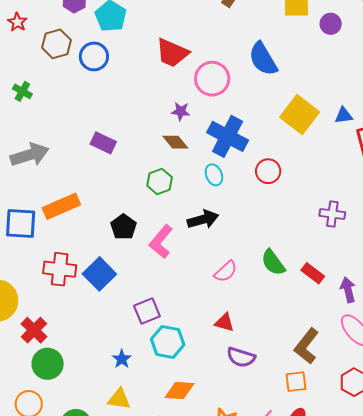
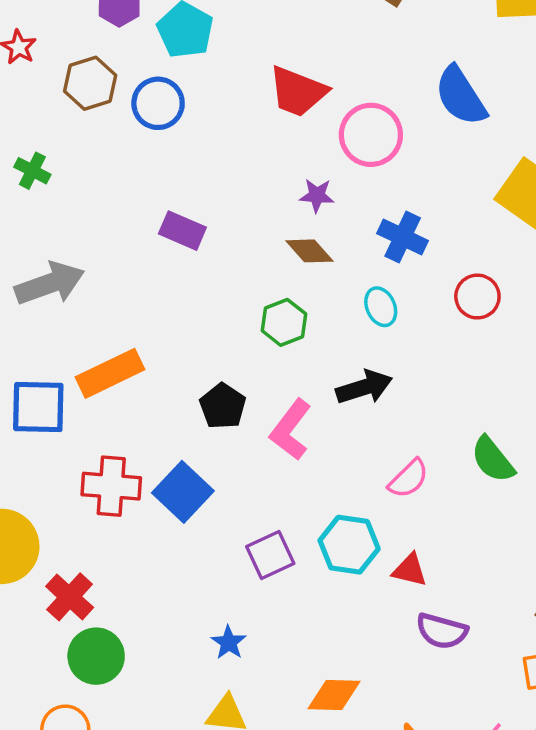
blue cross: (228, 136) -> (403, 237), size x0.7
purple rectangle: (103, 143) -> (182, 231), moved
cyan hexagon: (168, 342) -> (349, 545), moved

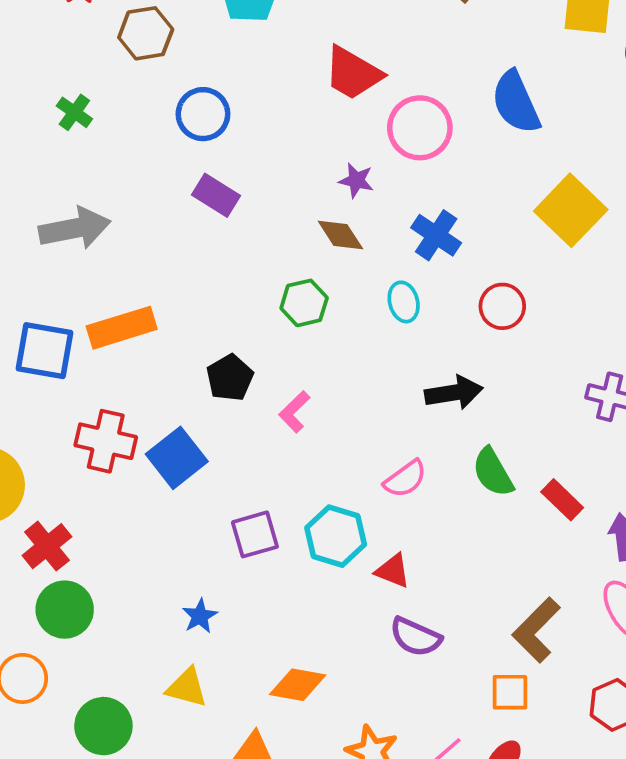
blue circle: (158, 103) -> (203, 114), moved
black arrow: (364, 387) -> (454, 393), moved
pink L-shape: (291, 430) -> (294, 412), size x0.7

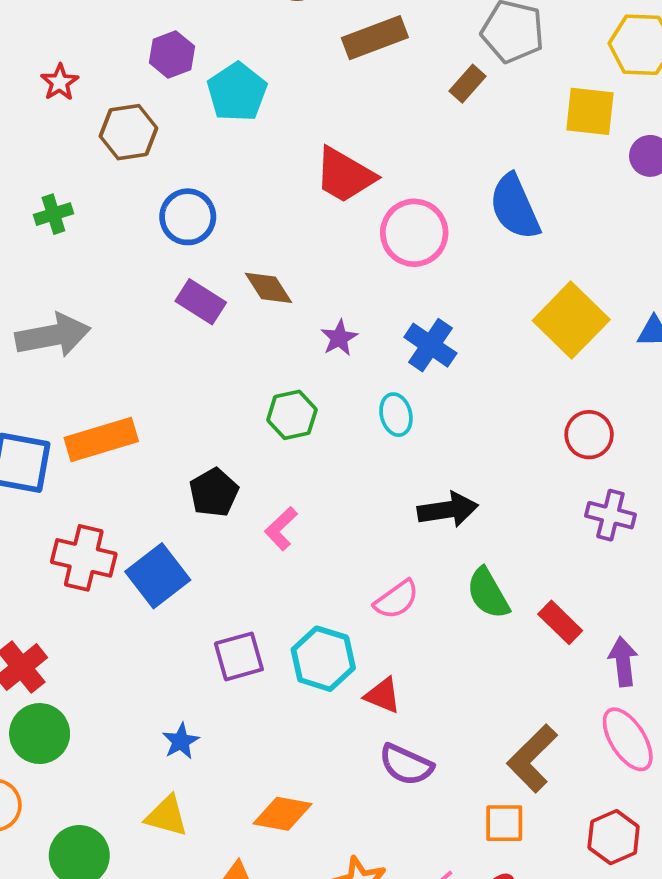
green cross: (74, 112) -> (53, 214), turned 36
purple star: (356, 180) -> (339, 338), moved, turned 30
brown diamond: (340, 235) -> (268, 288), moved
red circle: (502, 306) -> (589, 435), moved

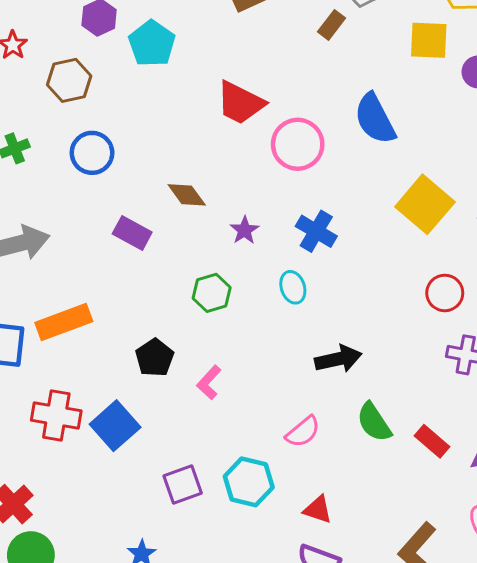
blue circle: (188, 217) -> (92, 153), moved
purple rectangle: (201, 302) -> (132, 233), moved
red triangle: (383, 695) -> (318, 509), moved

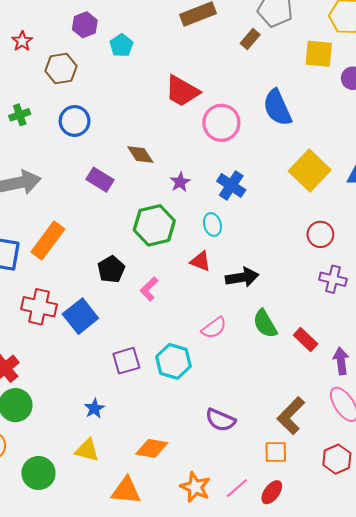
cyan pentagon: (152, 44) -> (121, 45), size x0.7
green hexagon: (212, 293) -> (154, 225), size x1.5
orange rectangle: (64, 322) -> (48, 240), turned -36
red triangle: (318, 509) -> (200, 261), moved

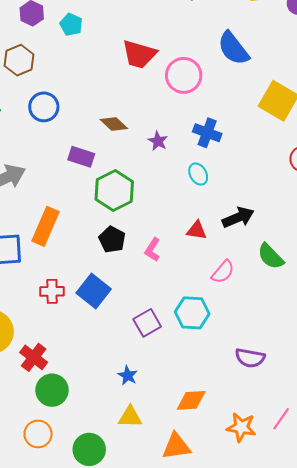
green hexagon: (154, 225) -> (114, 190), moved
red triangle: (200, 261) -> (197, 230), moved
red cross: (39, 307) -> (52, 291), size x0.7

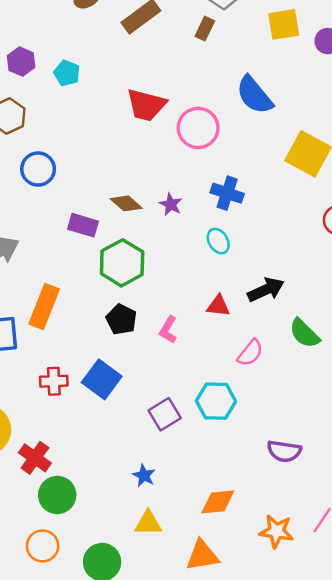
brown diamond: (114, 124) -> (126, 203), moved

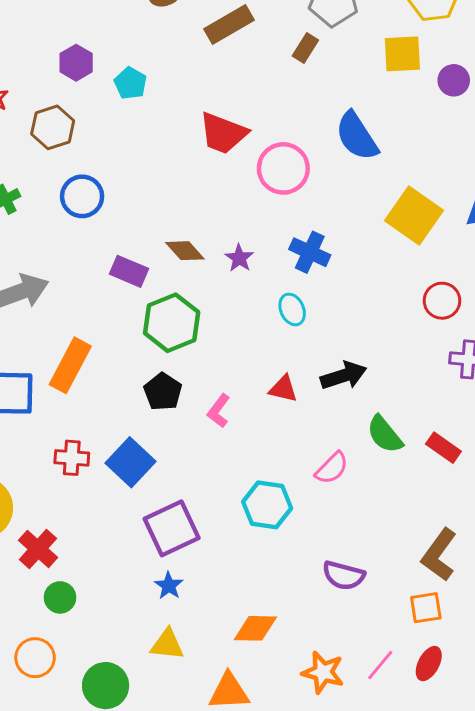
pink semicircle: (250, 353) -> (332, 468), moved
purple square: (165, 414) -> (172, 528), moved, size x1.4
green circle: (57, 495) -> (60, 597), size x0.7

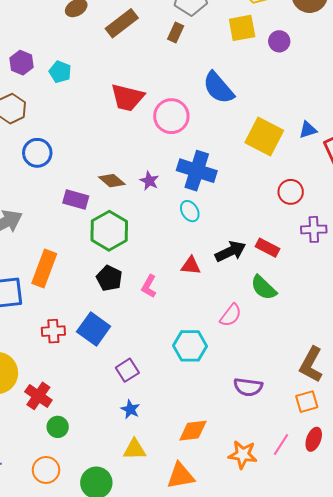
blue cross: (310, 252) -> (197, 171), size x1.4
red rectangle: (443, 448) -> (268, 248), moved
purple square: (172, 528) -> (127, 370), size x0.6

